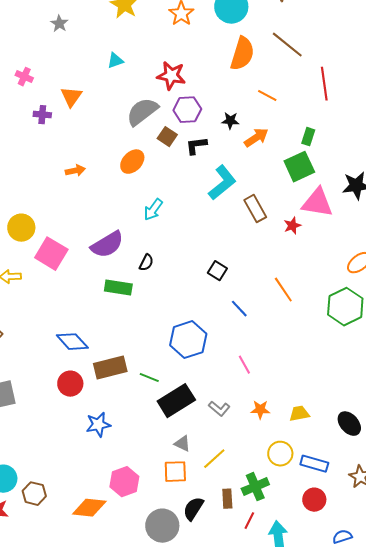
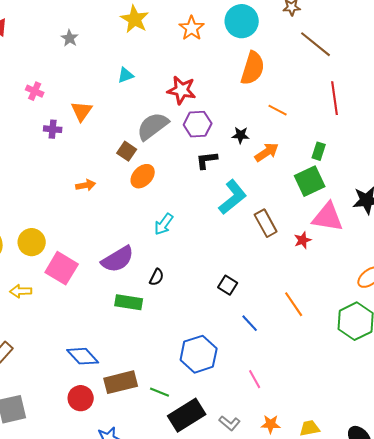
brown line: (287, 45) -> (316, 44), moved
brown square: (167, 137) -> (127, 151), moved

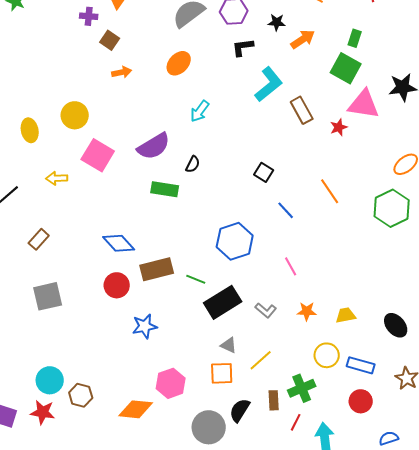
brown square: (127, 151) -> (110, 40), moved
green square: (310, 181) -> (346, 68), turned -36
yellow circle: (32, 242) -> (75, 115), moved

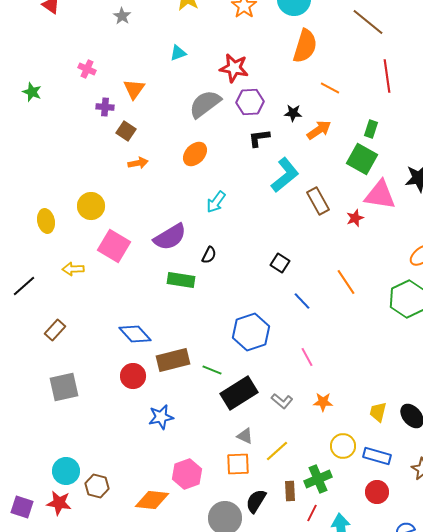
yellow trapezoid: (346, 315) -> (378, 412), moved, turned -65

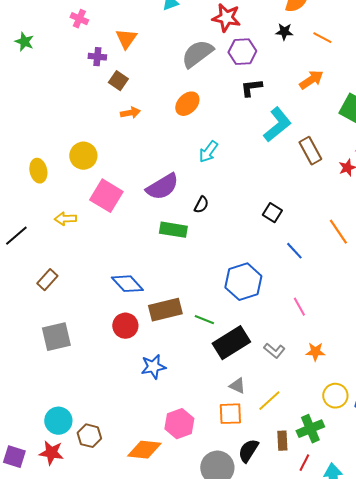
black star: (293, 113) -> (284, 32), moved

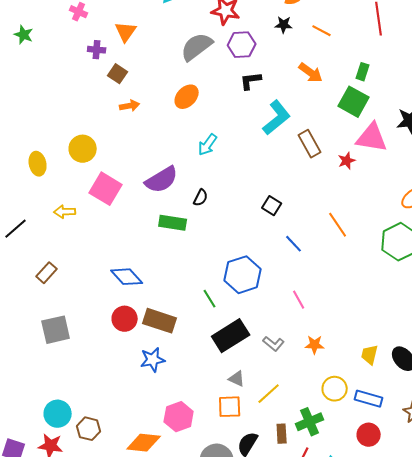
orange arrow: (311, 80) -> (311, 73), turned 70
brown rectangle: (165, 310) -> (160, 321), moved, turned 32
green line: (204, 320) -> (210, 299), moved, turned 36

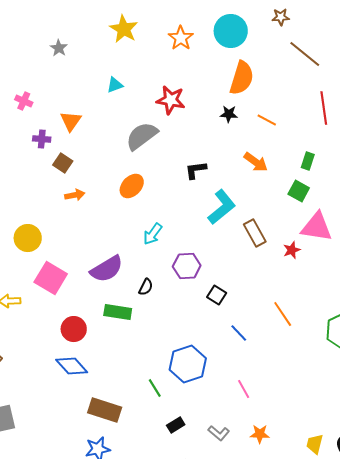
purple hexagon: (242, 45) -> (187, 266), moved
green square: (354, 102) -> (299, 191), size x0.7
red circle: (125, 319) -> (74, 329), moved
black rectangle: (231, 336) -> (176, 425), size x0.5

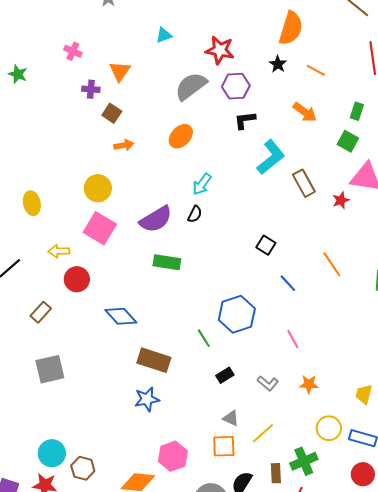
black star: (229, 114) -> (278, 64), turned 30
yellow circle: (28, 238) -> (98, 188), moved
purple hexagon: (187, 266) -> (236, 86), moved
black semicircle: (146, 287) -> (195, 214), moved
red circle: (74, 329) -> (77, 279), moved

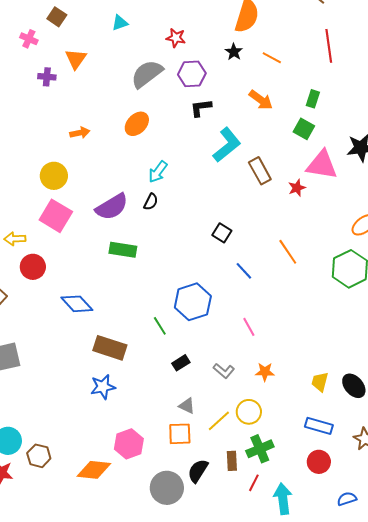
red star: (220, 50) -> (176, 38), size x0.7
brown square: (112, 113) -> (57, 17), moved
yellow circle: (329, 428) -> (249, 412), moved

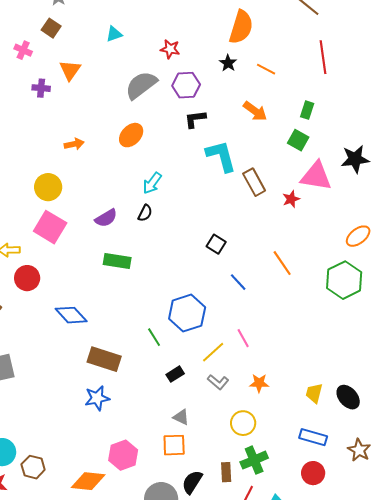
cyan L-shape: (227, 145) -> (221, 156), turned -66
purple semicircle: (112, 207) -> (106, 218), size x0.7
yellow line: (219, 421) -> (213, 352), moved

